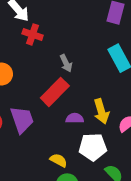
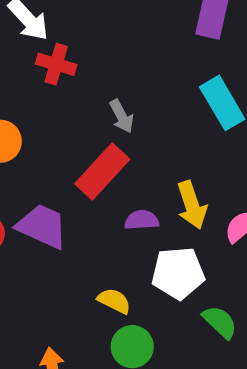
purple trapezoid: (22, 120) -> (42, 226), turned -44

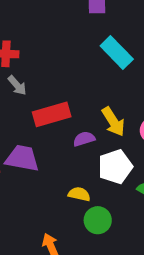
gray arrow: (122, 116) -> (17, 85), moved
red rectangle: (102, 172) -> (52, 114), turned 45

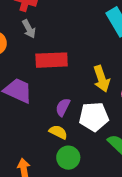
purple semicircle: (84, 139) -> (63, 107), moved, turned -60

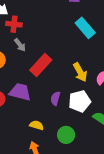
red rectangle: (52, 60) -> (41, 65), turned -35
yellow semicircle: (58, 132) -> (37, 125), moved

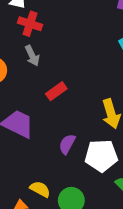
red rectangle: (41, 65) -> (56, 91), size x0.6
yellow semicircle: (37, 125) -> (40, 189), moved

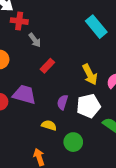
gray arrow: (32, 56) -> (35, 40), moved
yellow semicircle: (40, 189) -> (49, 125), moved

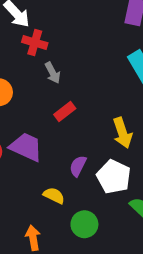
white pentagon: (89, 106) -> (114, 177), turned 30

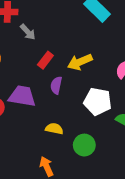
yellow arrow: (123, 133) -> (80, 62), moved, turned 100
purple semicircle: (78, 166) -> (56, 85), moved

